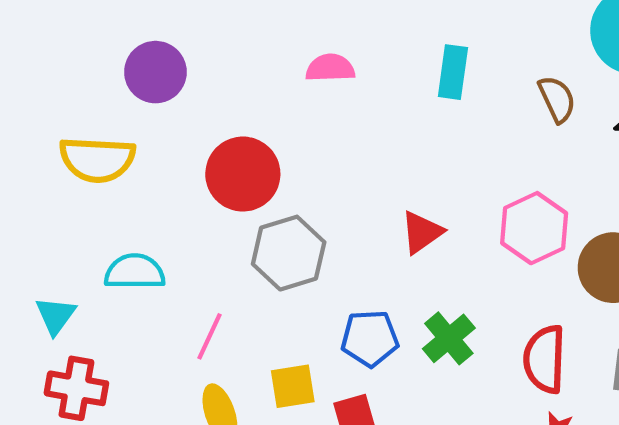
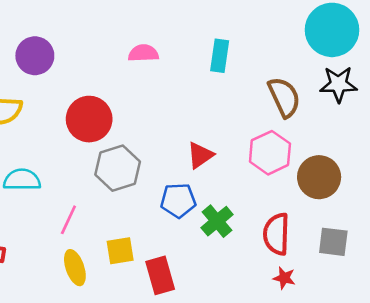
brown semicircle: (557, 99) -> (284, 97), moved, size x1.4
blue pentagon: (370, 338) -> (178, 200), moved

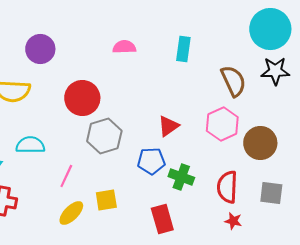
green cross: (217, 221) -> (181, 177), turned -30
yellow ellipse: (75, 268) -> (71, 213), turned 64
red rectangle: (160, 275) -> (162, 219), moved

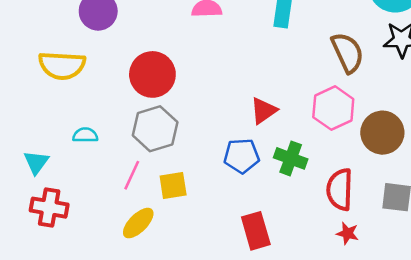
gray hexagon: (104, 136) -> (155, 129), moved
cyan semicircle: (30, 145) -> (85, 135), size x0.7
green cross: (181, 177) -> (291, 158), moved
yellow square: (106, 200) -> (173, 186), moved

